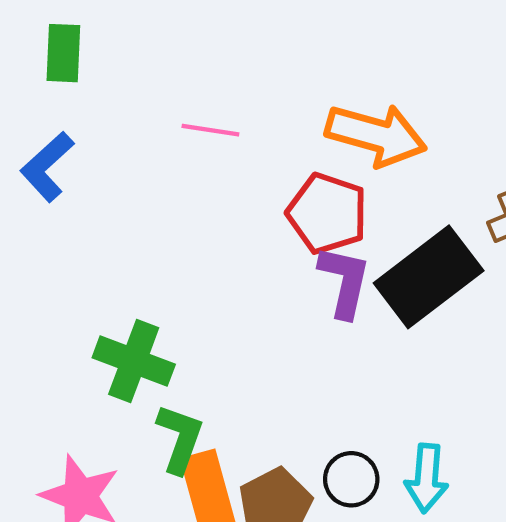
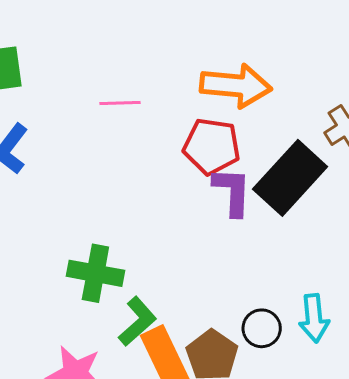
green L-shape: (180, 439) -> (137, 321), turned 39

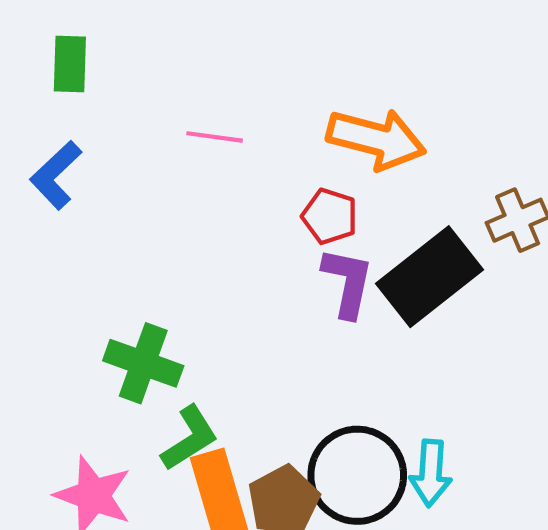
red pentagon: (212, 146) -> (330, 216), size x0.7
black circle: (262, 328) -> (357, 475), size x1.8

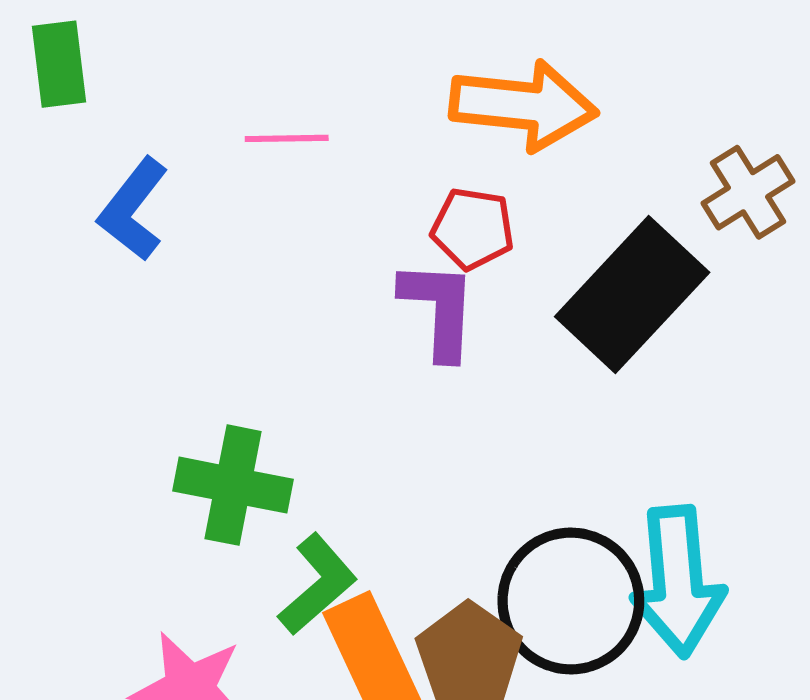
blue L-shape: (56, 175) -> (133, 209), moved
purple L-shape: (348, 282) -> (439, 309), moved
cyan arrow: (431, 473) -> (678, 581), size x1.5

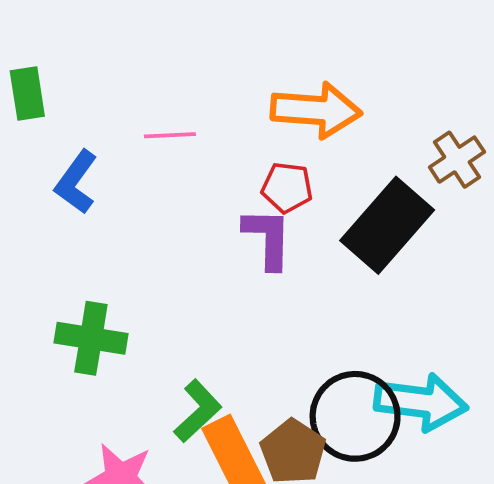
green cross: (233, 485) -> (91, 338), moved
cyan arrow: (678, 581) -> (421, 402), turned -76

